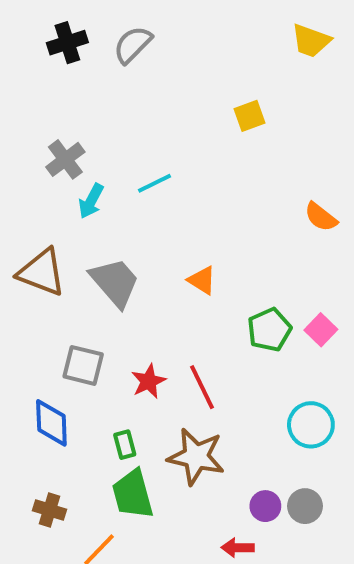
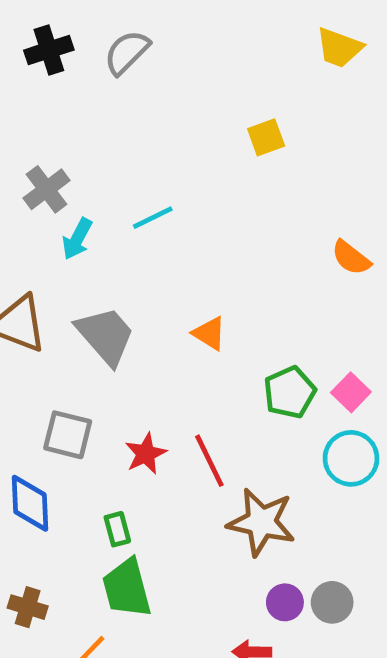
cyan circle: (311, 425) -> (351, 458), moved
brown star: (196, 457) -> (261, 522), moved

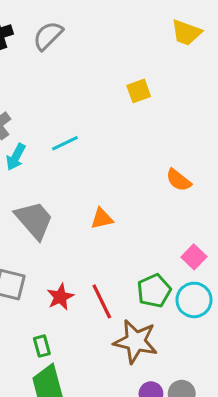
orange semicircle: (351, 258) -> (179, 180), moved
orange triangle: (209, 333) -> (102, 218), turned -45
green pentagon: (290, 392) -> (154, 291), moved

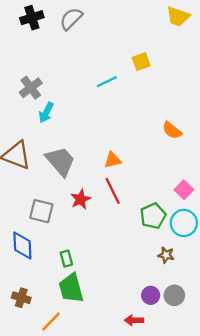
cyan line: (65, 143) -> (107, 82), moved
red star: (60, 297) -> (81, 199), moved
red line: (102, 301) -> (113, 191), moved
brown star: (136, 341) -> (166, 255), moved, size x0.5

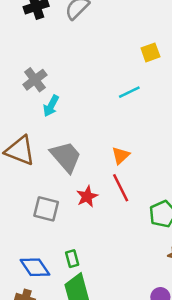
cyan line: (107, 82) -> (129, 92), moved
orange triangle: (113, 160) -> (121, 155), turned -30
blue diamond: (22, 246) -> (35, 267), moved, turned -32

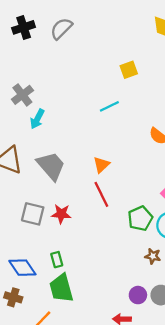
red star: (87, 196) -> (61, 214), moved, turned 30

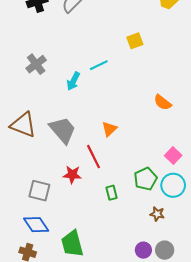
cyan line: (109, 106) -> (99, 65), moved
cyan arrow: (37, 119) -> (73, 81), moved
red line: (101, 194) -> (93, 157), moved
gray square: (33, 214) -> (39, 191), moved
green rectangle: (57, 260) -> (112, 193), moved

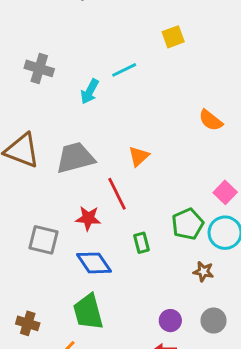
gray cross: (36, 64) -> (39, 68), turned -36
gray trapezoid: (63, 130) -> (75, 158), turned -64
blue diamond: (36, 225) -> (94, 263), moved
purple circle: (143, 250) -> (170, 321), moved

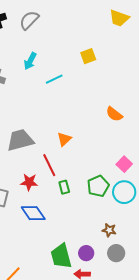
cyan arrow: (90, 92) -> (30, 61), moved
green rectangle: (142, 243) -> (64, 187), moved
brown star: (203, 272) -> (109, 230), moved
green trapezoid: (88, 312) -> (61, 256), moved

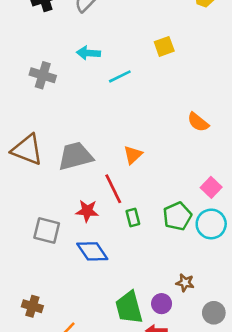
cyan arrow: (30, 61) -> (88, 53), turned 66
brown star: (109, 230) -> (185, 283), moved
gray circle: (116, 253) -> (214, 313), moved

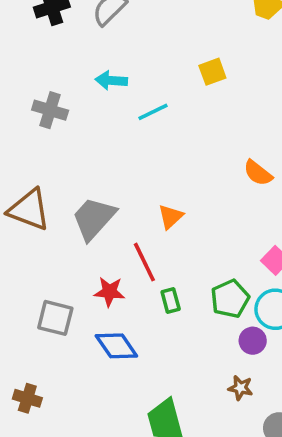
gray trapezoid: (75, 156) -> (94, 218), turned -33
purple circle: (162, 304) -> (253, 341), moved
brown cross: (32, 306) -> (27, 398), moved

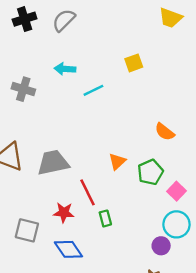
orange triangle: (171, 217) -> (117, 161), moved
gray trapezoid: (94, 218) -> (53, 163), turned 36
green pentagon: (230, 299) -> (150, 172), moved

